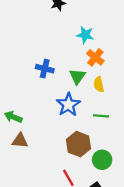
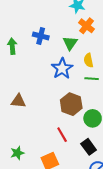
yellow semicircle: (99, 84) -> (89, 60), moved
green arrow: (13, 117) -> (12, 46), moved, turned 63

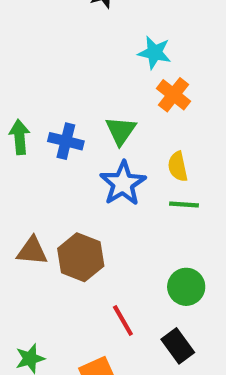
blue cross: (41, 36) -> (66, 141), moved
green triangle: (70, 43) -> (121, 131), moved
brown hexagon: (71, 104) -> (81, 257), moved

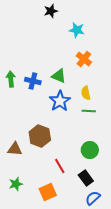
cyan star: (155, 53) -> (77, 30), moved
green triangle: (121, 131) -> (59, 76), turned -42
brown triangle: (32, 251) -> (15, 149), moved

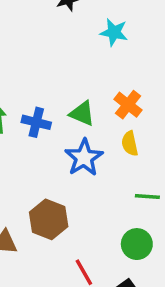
orange cross: (84, 59) -> (128, 105), moved
green line: (89, 111) -> (147, 196), moved

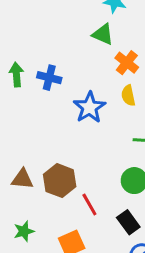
green triangle: (82, 113) -> (103, 34), moved
brown hexagon: (49, 219) -> (60, 181), moved

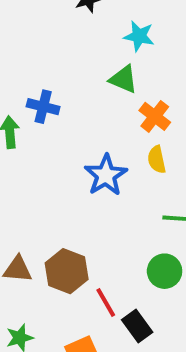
blue cross: (49, 78) -> (43, 107), moved
black rectangle: (128, 222) -> (137, 326), moved

